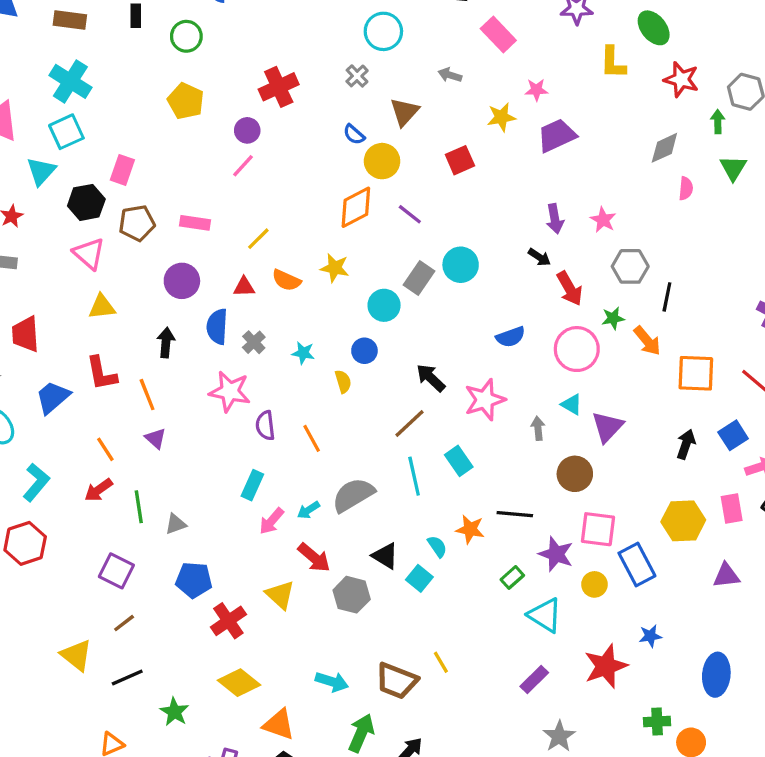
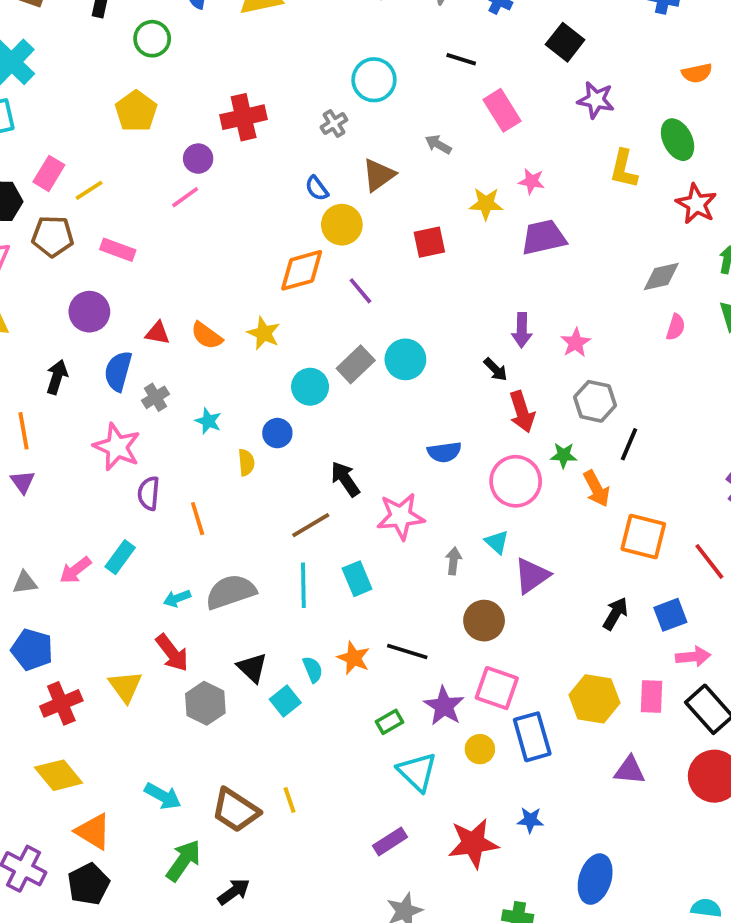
yellow line: (258, 239) -> (89, 190), moved
pink arrow: (272, 521) -> (75, 570), moved

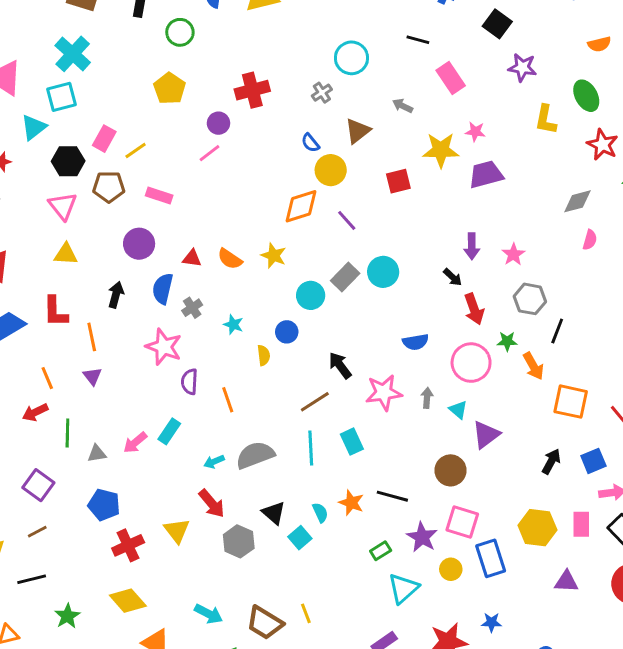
yellow star: (486, 204) -> (441, 150), size x1.4
gray arrow: (453, 561) -> (427, 398), moved
cyan triangle: (417, 772) -> (403, 588), turned 36

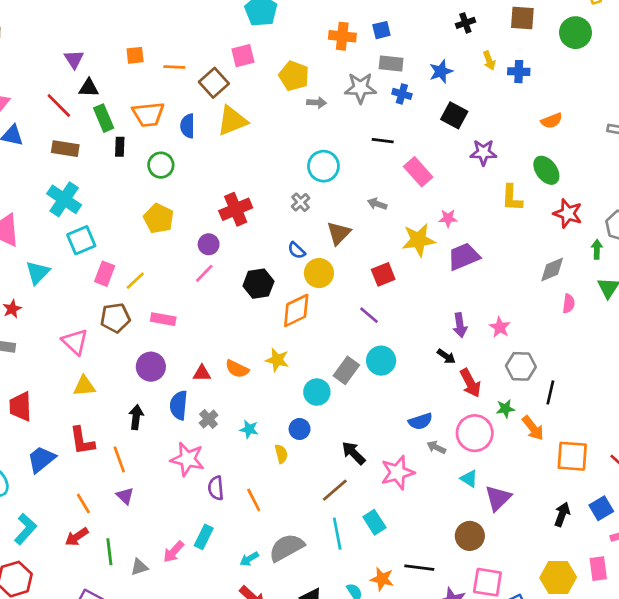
cyan square: (62, 97) -> (81, 240), moved
black hexagon: (68, 161) -> (258, 284), moved
purple line: (347, 220) -> (369, 315), moved
gray arrow: (427, 398) -> (436, 447), moved, turned -60

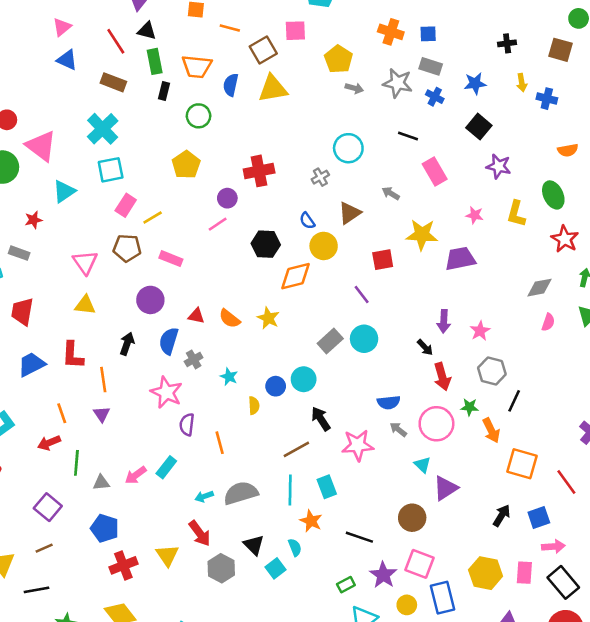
pink star: (448, 218) -> (475, 215), moved
cyan circle: (317, 392) -> (304, 379), moved
orange star: (382, 579) -> (311, 521), moved

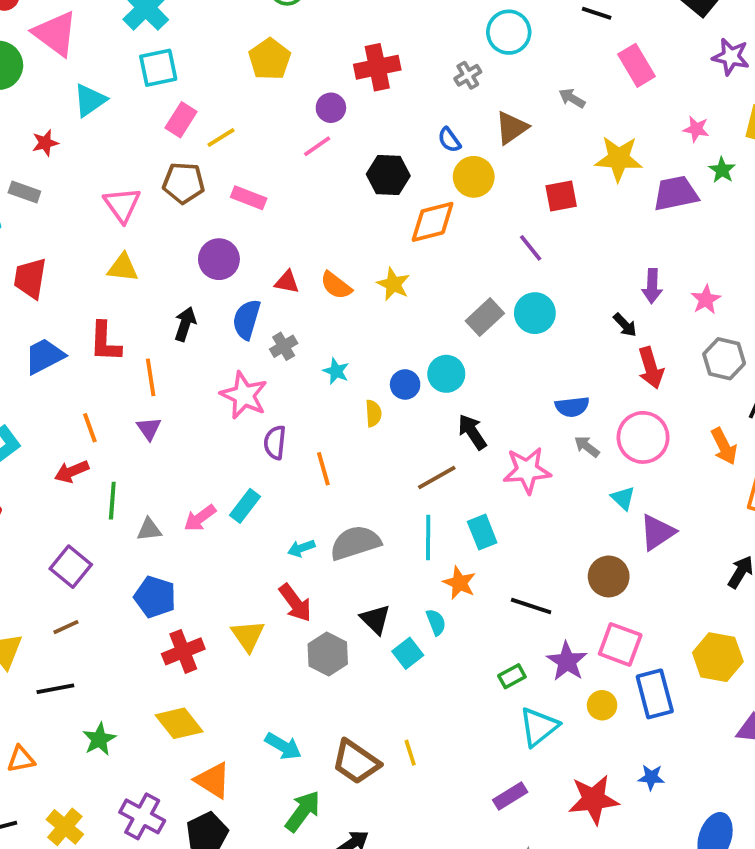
green star: (469, 407) -> (722, 170), moved, turned 30

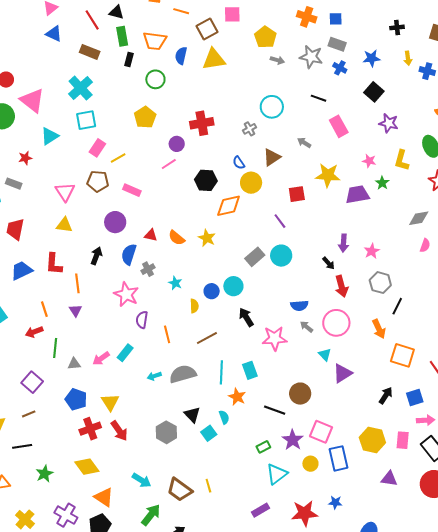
brown line: (437, 477) -> (207, 338), moved
brown circle: (609, 576) -> (300, 394), moved
red arrow: (295, 603) -> (119, 431), moved
yellow triangle: (248, 636) -> (110, 402), moved

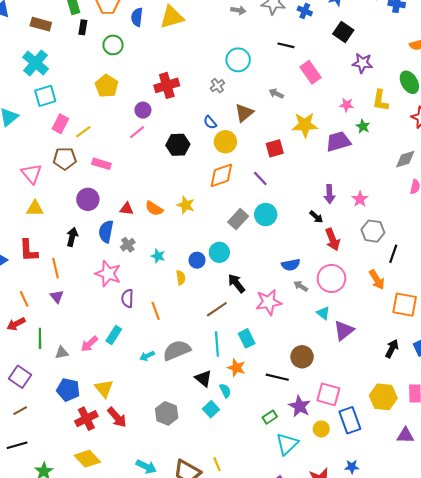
orange diamond: (229, 206) -> (221, 175), moved
brown line: (207, 338) -> (217, 309), moved
black triangle: (192, 415) -> (203, 378), moved

